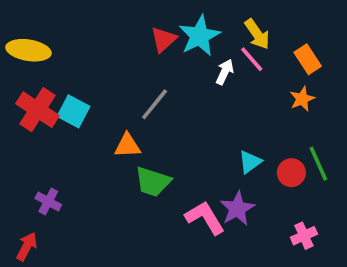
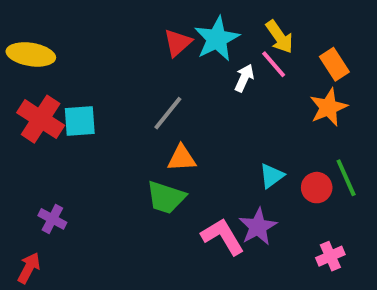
orange star: (302, 99) -> (328, 107), size x1.4
cyan square: (74, 111) -> (80, 121), turned -32
orange triangle: (128, 146) -> (182, 158), moved

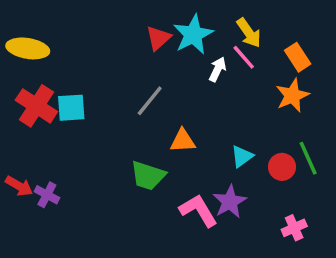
orange triangle: (182, 158) -> (183, 141), moved
red arrow: (29, 268) -> (19, 186), moved, turned 92

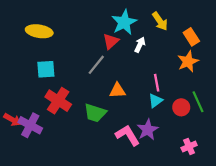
red triangle: (158, 38) -> (111, 41), moved
yellow ellipse: (28, 48) -> (39, 31), moved
pink line: (244, 57) -> (157, 83), moved, turned 30
red cross: (36, 106) -> (58, 101), moved
purple cross: (47, 195) -> (30, 125), size x1.5

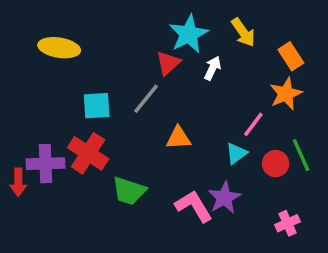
cyan square: (46, 69) -> (97, 106), moved
pink line: (157, 83) -> (253, 124), moved, turned 48
green trapezoid: (95, 113) -> (129, 191), moved
red arrow: (12, 120) -> (18, 182), turned 60
purple cross: (30, 125) -> (45, 164), moved, turned -30

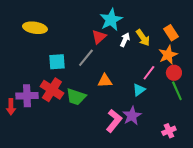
yellow arrow: (243, 32) -> (143, 38), moved
red circle: (276, 164) -> (174, 73), moved
green trapezoid: (129, 191) -> (76, 97), moved
pink L-shape: (194, 206) -> (114, 121), turned 70

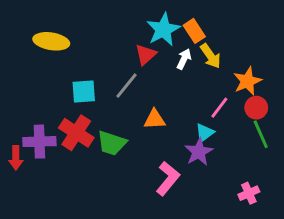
orange rectangle: (171, 33) -> (194, 31), moved
purple star: (132, 116) -> (199, 152), moved

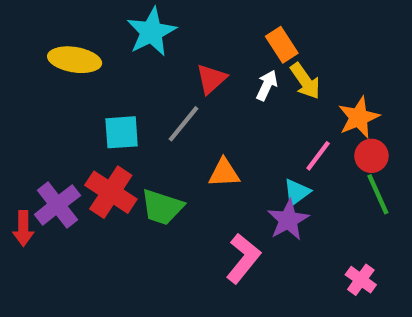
cyan star: (163, 29) -> (151, 32), moved
purple cross: (39, 142) -> (57, 205), turned -36
pink cross: (249, 193) -> (361, 280), turned -30

